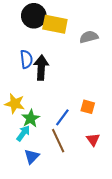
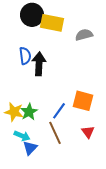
yellow star: (15, 104) -> (14, 112), moved
orange square: (88, 107) -> (83, 101), size x1.5
cyan arrow: (23, 133) -> (22, 136), moved, turned 77

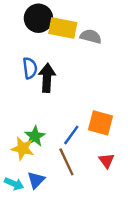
gray semicircle: (84, 35) -> (91, 36), moved, turned 30
yellow star: (14, 112) -> (23, 148), moved
cyan arrow: (22, 136) -> (14, 184), moved

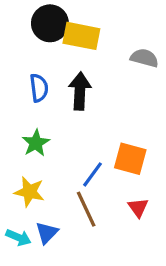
gray semicircle: (91, 36) -> (144, 58), moved
black arrow: (47, 78) -> (80, 91), moved
green star: (35, 136) -> (36, 143), moved

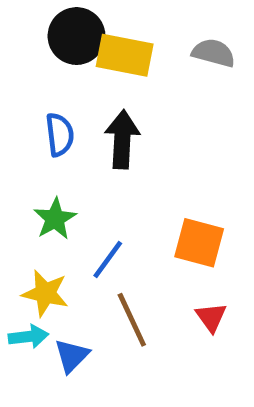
gray semicircle: (144, 58) -> (214, 53), moved
blue line: (92, 174) -> (108, 260), moved
cyan arrow: (18, 237) -> (28, 336), moved, turned -30

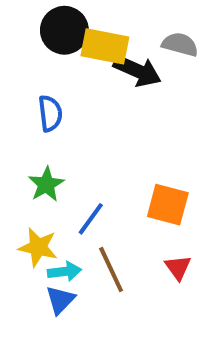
black arrow: (122, 139) -> (137, 71), moved, turned 111
cyan arrow: (28, 336) -> (64, 272), moved

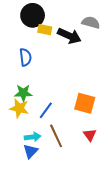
yellow rectangle: (105, 46) -> (45, 30), moved, size x0.6
green star: (46, 184) -> (23, 93), turned 30
yellow star: (38, 247) -> (19, 108), moved

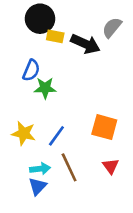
gray semicircle: (91, 22) -> (112, 27), turned -66
blue semicircle: (25, 57) -> (31, 70), turned 30
green star: (23, 93) -> (45, 88), moved

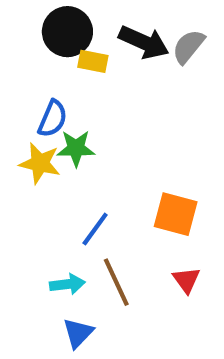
black arrow: (85, 44) -> (144, 42), moved
yellow star: (24, 133) -> (40, 163), moved
blue triangle: (38, 186) -> (78, 333), moved

